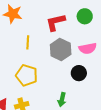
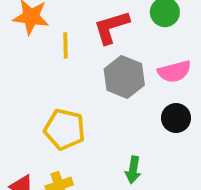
yellow line: (28, 42) -> (65, 45), moved
black circle: (79, 73) -> (176, 118), moved

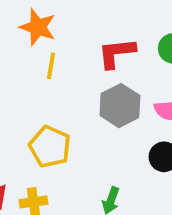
yellow line: (65, 45) -> (51, 66), moved

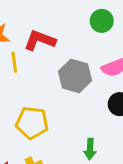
red L-shape: (117, 53) -> (40, 40), moved, turned 44

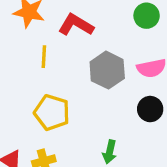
yellow line: (14, 62) -> (44, 57), moved

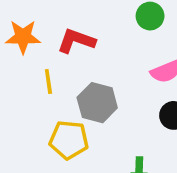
gray hexagon: (107, 70) -> (97, 103), moved

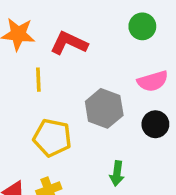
gray hexagon: (97, 103) -> (104, 108), moved

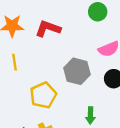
yellow line: (38, 80) -> (14, 62), moved
yellow pentagon: (52, 138) -> (43, 95), turned -30

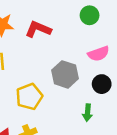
green arrow: (90, 115) -> (87, 113), moved

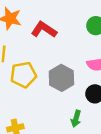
yellow pentagon: (29, 97) -> (23, 75), moved

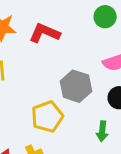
yellow pentagon: (23, 75) -> (47, 117), moved

